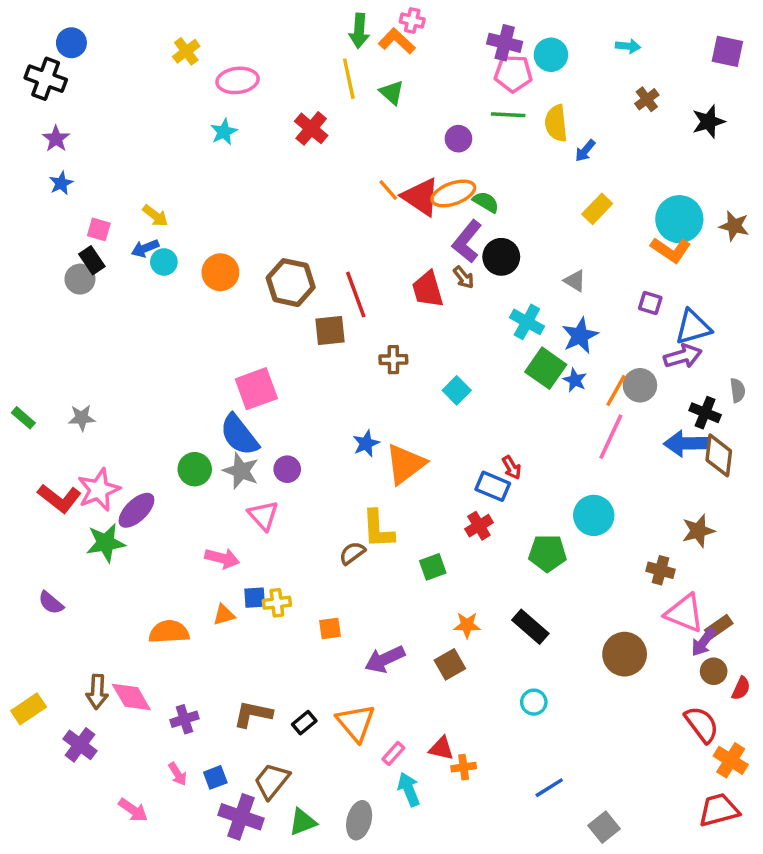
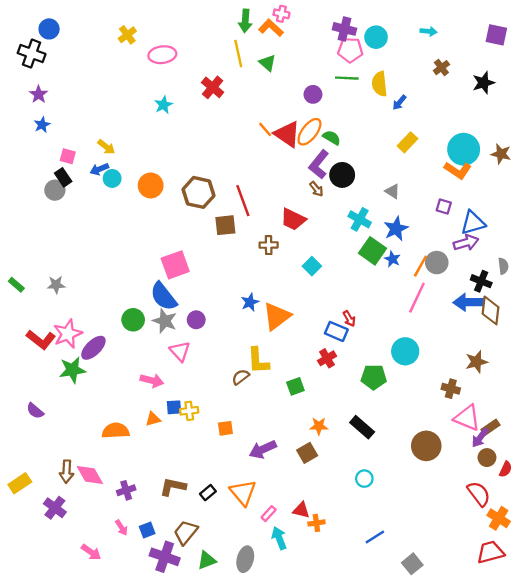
cyan star: (224, 132) -> (163, 105), moved
orange ellipse: (453, 193) -> (309, 132), turned -32
red trapezoid: (428, 289) -> (293, 219), moved, turned -48

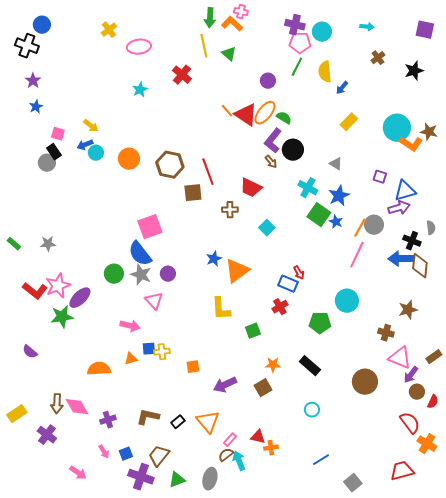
green line: (347, 78) -> (297, 67), turned -66
orange L-shape: (458, 170) -> (411, 144), moved
brown semicircle: (241, 377) -> (226, 455), moved
brown rectangle: (490, 427) -> (434, 357), moved
red trapezoid: (490, 552) -> (402, 471), moved

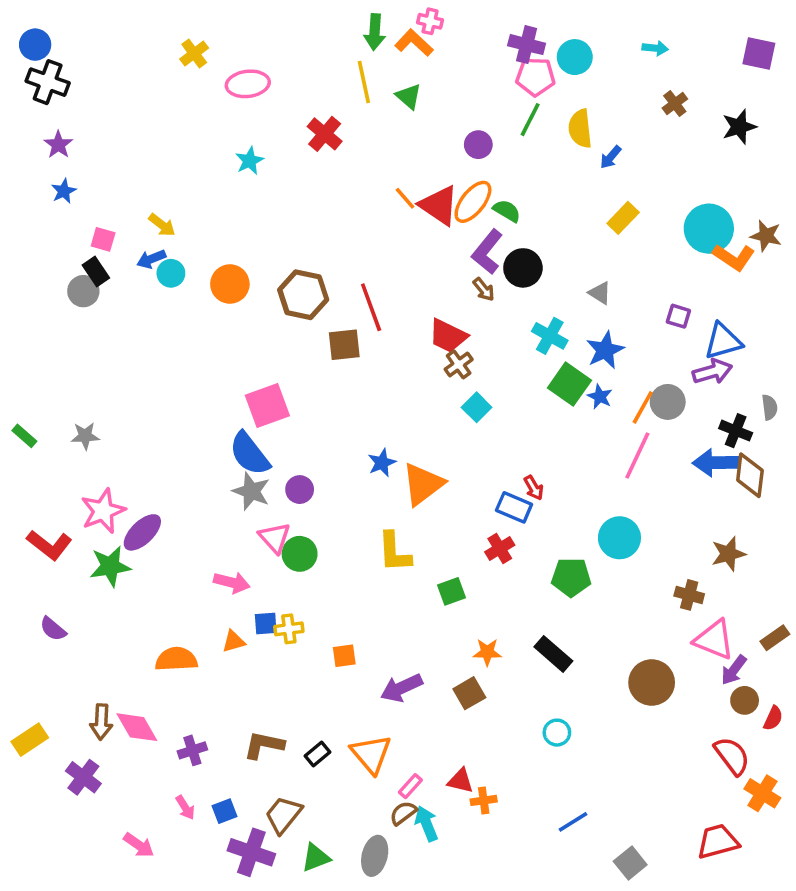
blue circle: (42, 25) -> (35, 45), moved
brown cross: (230, 210) -> (459, 364), moved, turned -35
green circle: (114, 274) -> (300, 554), moved
red L-shape: (35, 291) -> (49, 545), moved

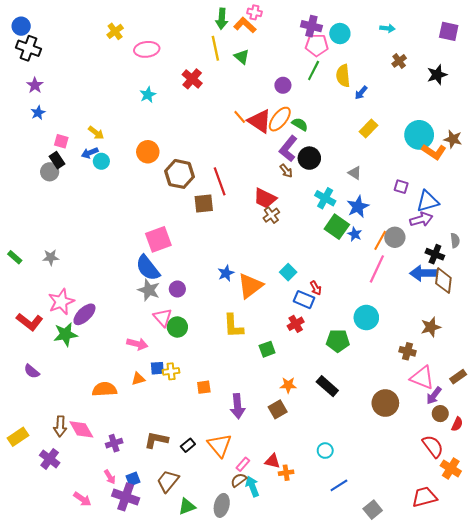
orange circle: (230, 284) -> (148, 152), moved
cyan square: (477, 407) -> (288, 272), moved
purple arrow: (401, 688) -> (238, 406), turned -70
cyan circle: (557, 733) -> (325, 451), moved
purple cross: (251, 852) -> (126, 497), moved

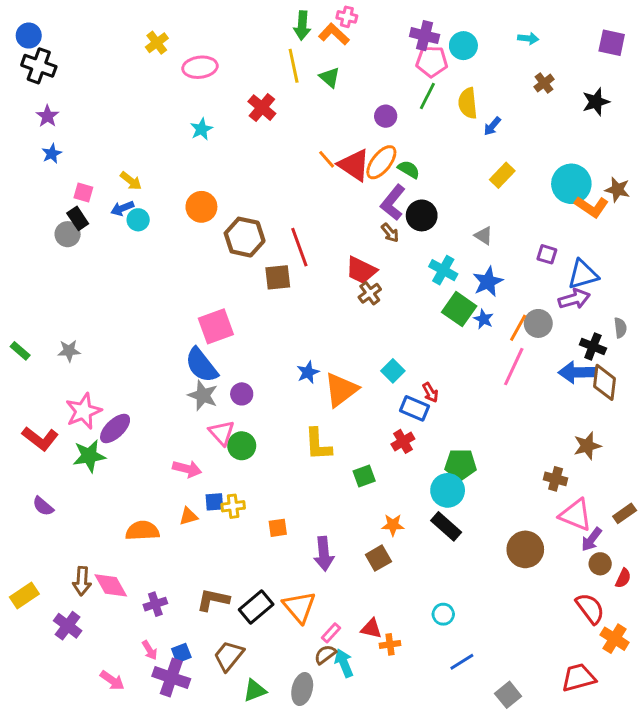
cyan circle: (366, 318) -> (448, 490), moved
black rectangle: (188, 445) -> (256, 607), size x1.6

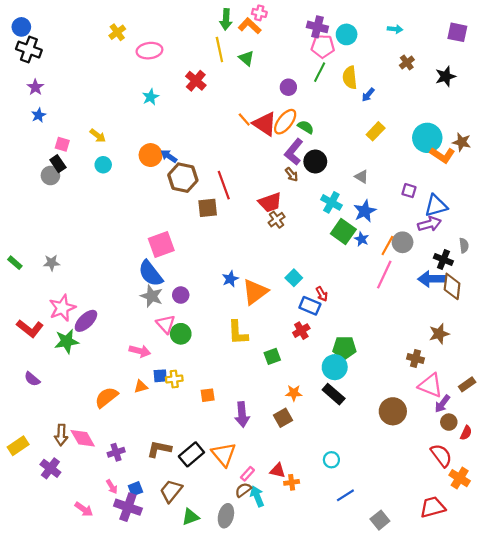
blue arrow: (122, 208) -> (169, 156), moved, turned 56
red trapezoid: (361, 270) -> (270, 202), turned -45
orange semicircle: (142, 531) -> (106, 397), turned -35

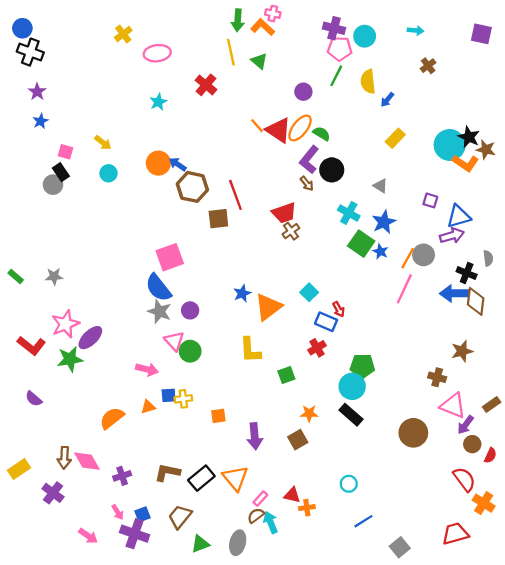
black star: (446, 76) -> (469, 137), moved, turned -30

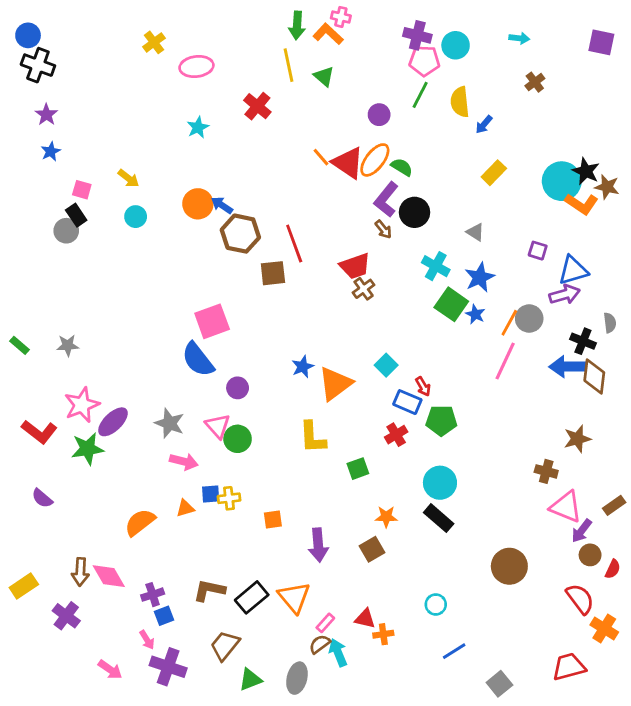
gray star: (159, 312) -> (170, 423), moved
green pentagon: (362, 366) -> (441, 420), moved
brown circle: (413, 433) -> (509, 566), moved
blue square: (143, 514) -> (164, 616), moved

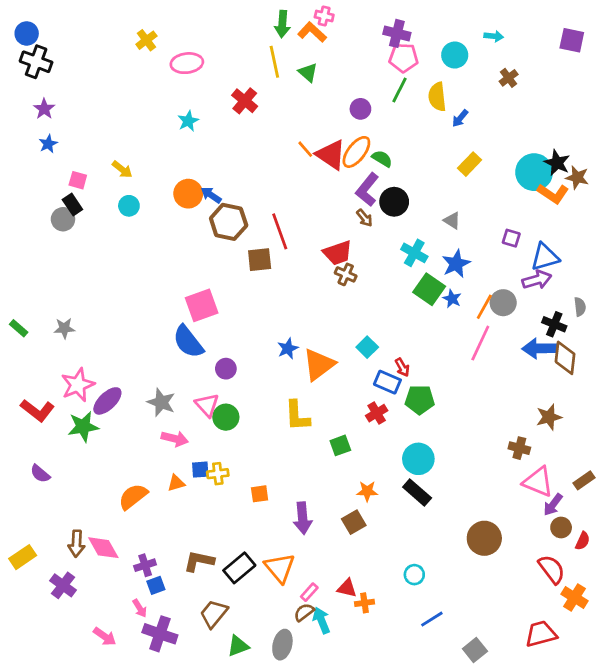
cyan circle: (456, 45) -> (455, 55), moved
brown cross: (364, 289) -> (346, 274), turned -30

